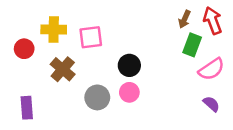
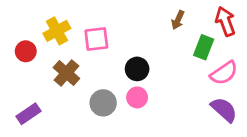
brown arrow: (184, 19) -> (178, 20), moved
yellow cross: (54, 29) -> (57, 31), turned -30
purple semicircle: (211, 104) -> (224, 110), size x1.5
purple rectangle: (27, 108) -> (28, 114), turned 60

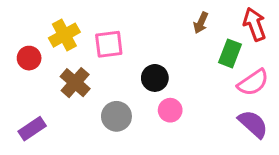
pink circle: (137, 97) -> (170, 110), moved

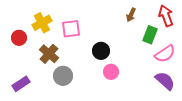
gray circle: (116, 116) -> (63, 76), moved

